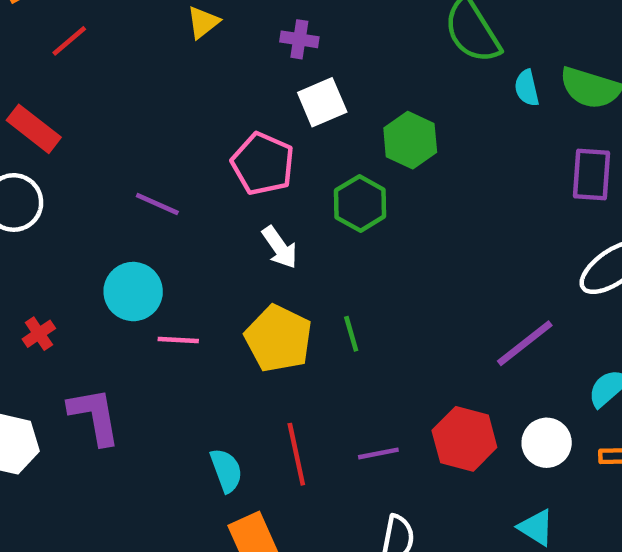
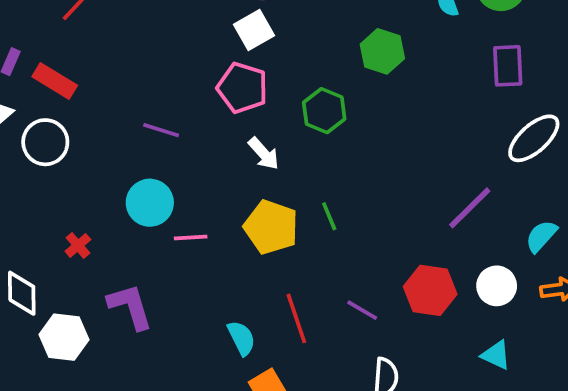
white square: (322, 102) -> (254, 30), moved
green hexagon: (410, 140) -> (382, 51), moved
purple line: (378, 453) -> (362, 310), turned 48

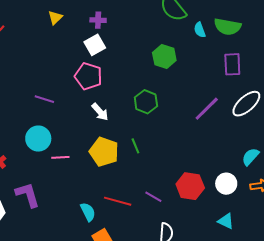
green hexagon: (324, 111) -> (146, 102), moved
purple line: (470, 208) -> (207, 109), moved
red line: (296, 318) -> (118, 201), turned -56

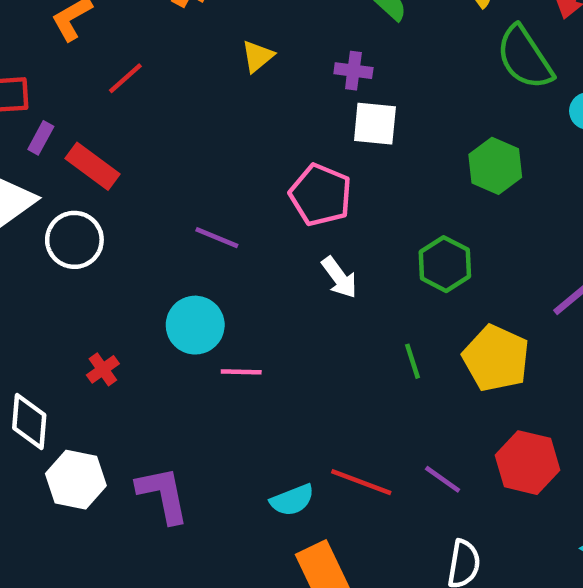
white square: (95, 45) -> (375, 124), moved, turned 30
yellow pentagon: (104, 152) -> (496, 358), moved
purple L-shape: (28, 195) -> (163, 495), moved
cyan semicircle: (88, 212) -> (292, 500), turned 90

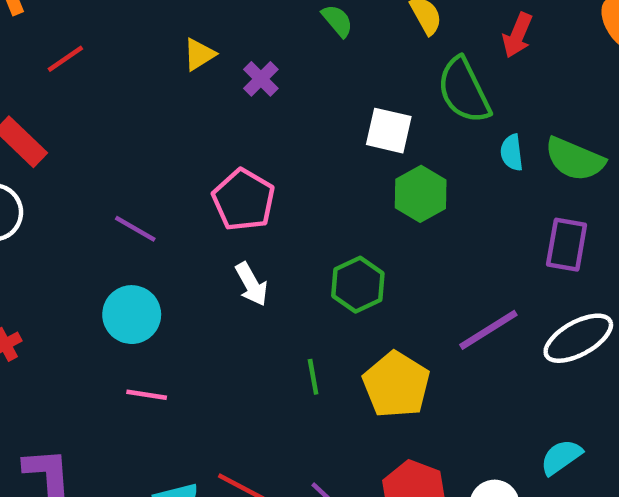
purple cross: (353, 71) -> (261, 79), moved, turned 30
white square: (375, 124) -> (389, 131), moved
cyan circle: (195, 325) -> (132, 315), moved
pink line: (241, 372) -> (147, 395), moved

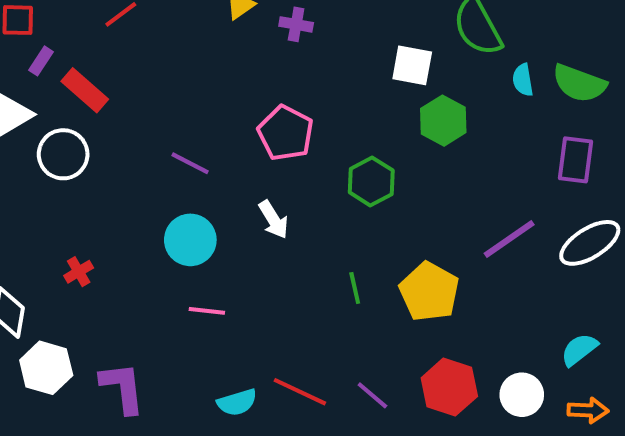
purple cross: (261, 79) -> (296, 24), turned -32
white arrow: (251, 284) -> (273, 220), moved
green hexagon: (358, 285) -> (371, 181), moved

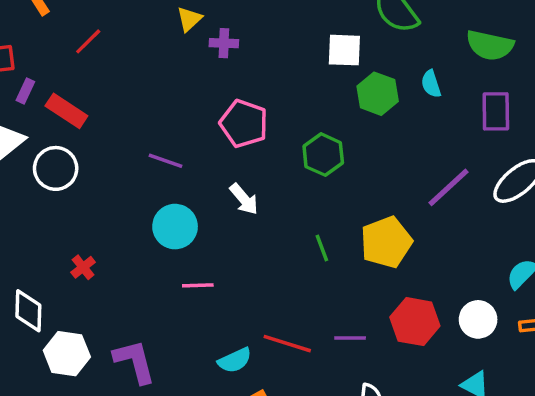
purple cross: (296, 24) -> (224, 43), moved
cyan semicircle: (523, 80) -> (431, 84), moved
yellow pentagon: (429, 292) -> (386, 242), turned 30
purple line: (372, 395) -> (350, 338), turned -32

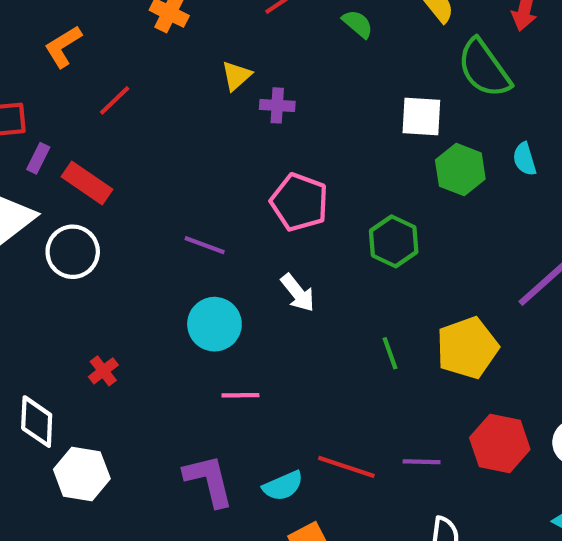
purple L-shape: (135, 362) -> (209, 480), moved

